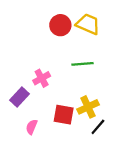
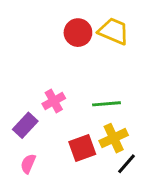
green line: (82, 64) -> (107, 104), moved
red square: (64, 115) -> (82, 148), turned -30
pink semicircle: (32, 127) -> (28, 164), moved

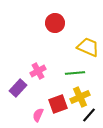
yellow trapezoid: (114, 31) -> (88, 47), moved
pink semicircle: (28, 164) -> (38, 115), moved

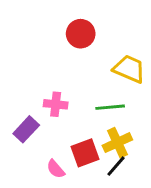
pink cross: (38, 71) -> (56, 104), turned 35
pink semicircle: (38, 115) -> (56, 169), turned -64
black line: (89, 115) -> (116, 166), moved

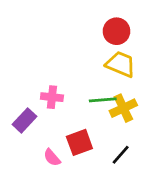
red circle: (81, 34) -> (116, 31), moved
yellow cross: (117, 143) -> (123, 108), moved
black line: (116, 166) -> (121, 155), moved

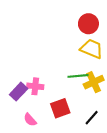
pink cross: (52, 97) -> (35, 86), moved
pink semicircle: (52, 158) -> (30, 120), moved

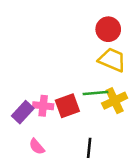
red square: (60, 108) -> (67, 106), moved
black line: (92, 118) -> (89, 148), moved, turned -35

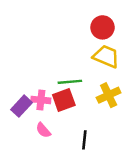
green line: (95, 93) -> (70, 82), moved
pink semicircle: (37, 147) -> (43, 130), moved

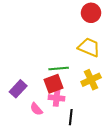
red circle: (103, 27) -> (91, 13), moved
pink cross: (41, 100) -> (57, 98), moved

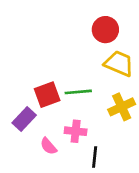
red circle: (91, 13) -> (105, 30), moved
red square: (54, 84) -> (47, 95), moved

